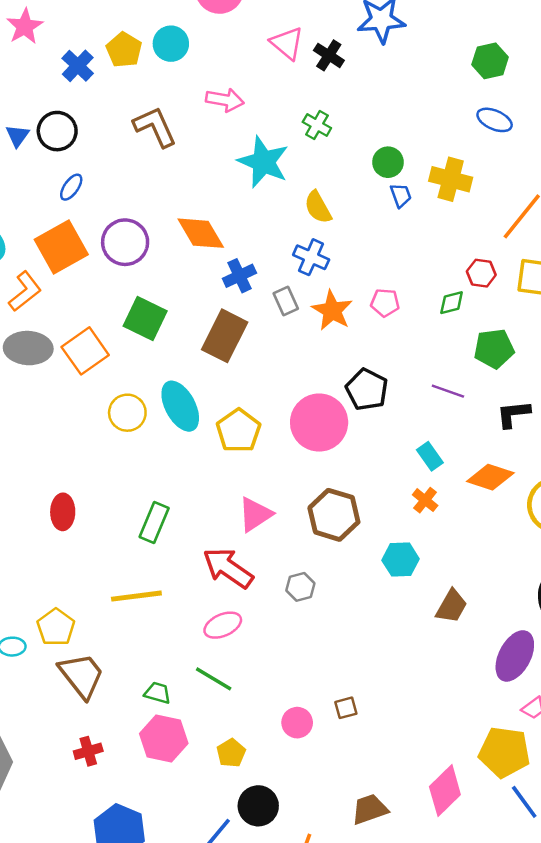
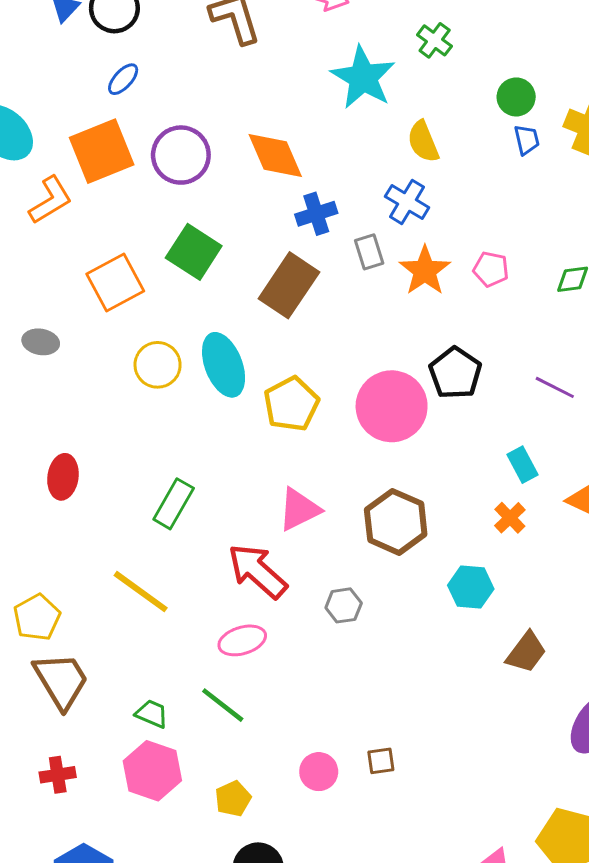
gray ellipse: (28, 348) -> (41, 342), moved, size x0.6
yellow line: (136, 596) -> (141, 592), turned 36

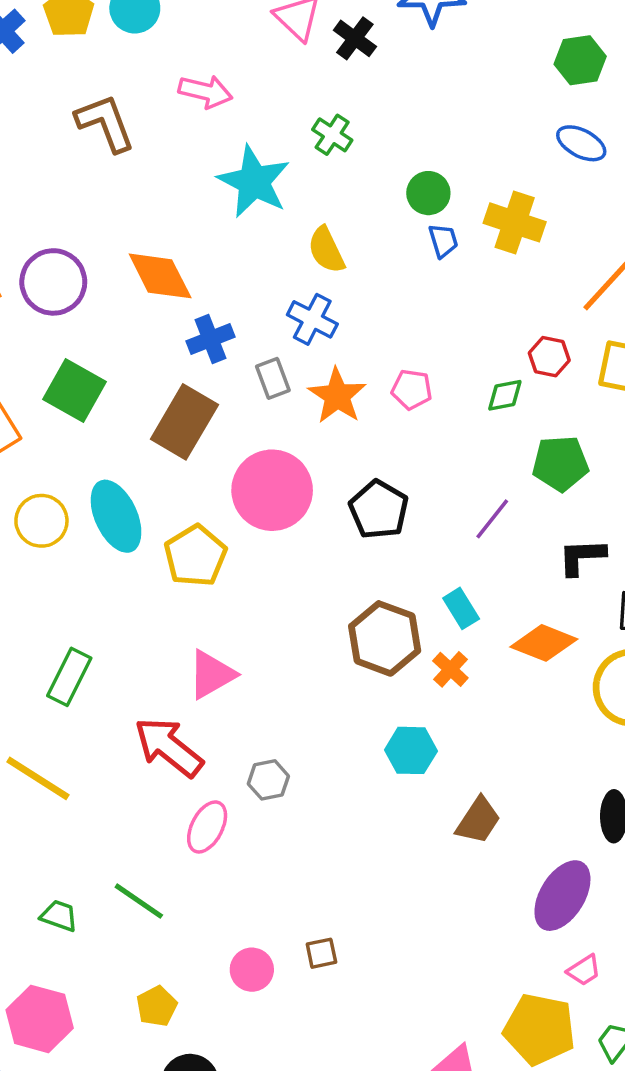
purple line: (555, 387) -> (492, 519), turned -75
pink circle: (392, 406) -> (272, 490), moved
brown hexagon: (396, 522) -> (385, 638), moved
pink ellipse: (242, 640) -> (207, 827), moved, turned -42
pink hexagon: (152, 771) -> (40, 1019), moved

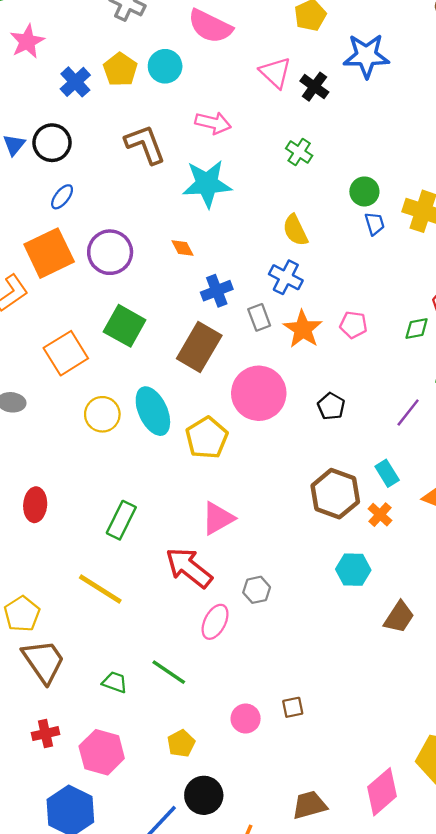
cyan star: (254, 182) -> (207, 184), moved, turned -30
orange diamond: (160, 276) -> (182, 248), size x0.5
black pentagon: (379, 510) -> (331, 406), size x0.7

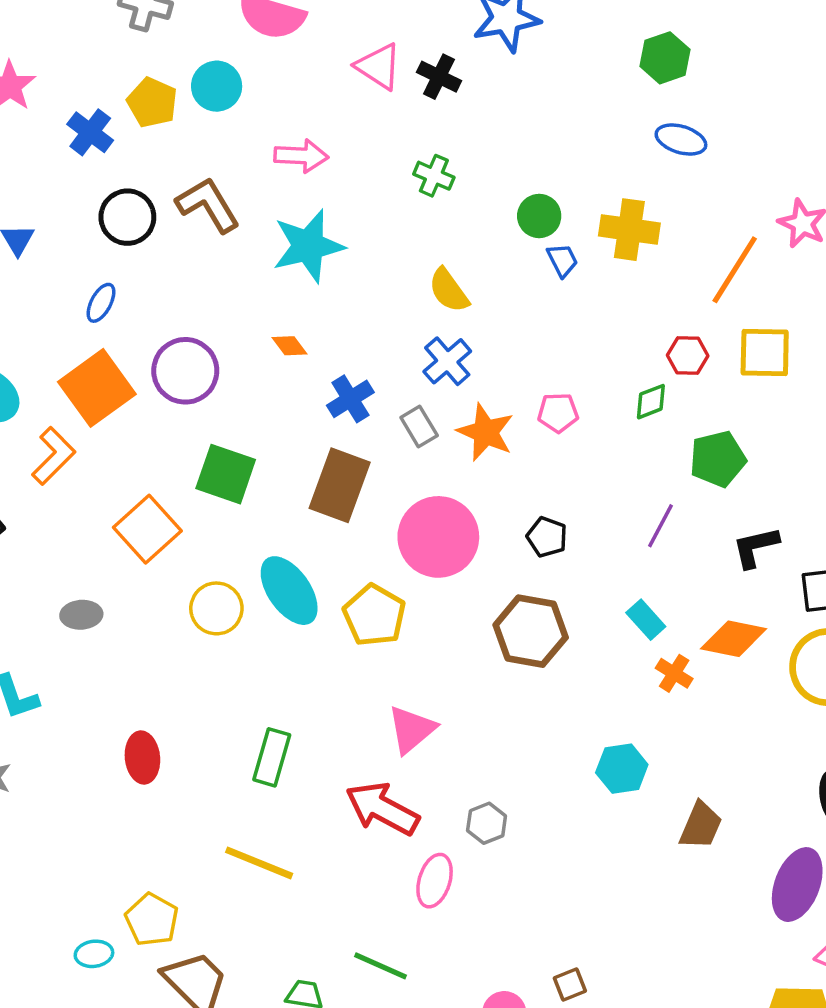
black circle: (52, 143) -> (127, 217), moved
blue cross: (286, 277) -> (447, 361), turned 32
brown hexagon: (335, 494) -> (531, 631), moved
orange cross: (380, 515) -> (674, 673), moved

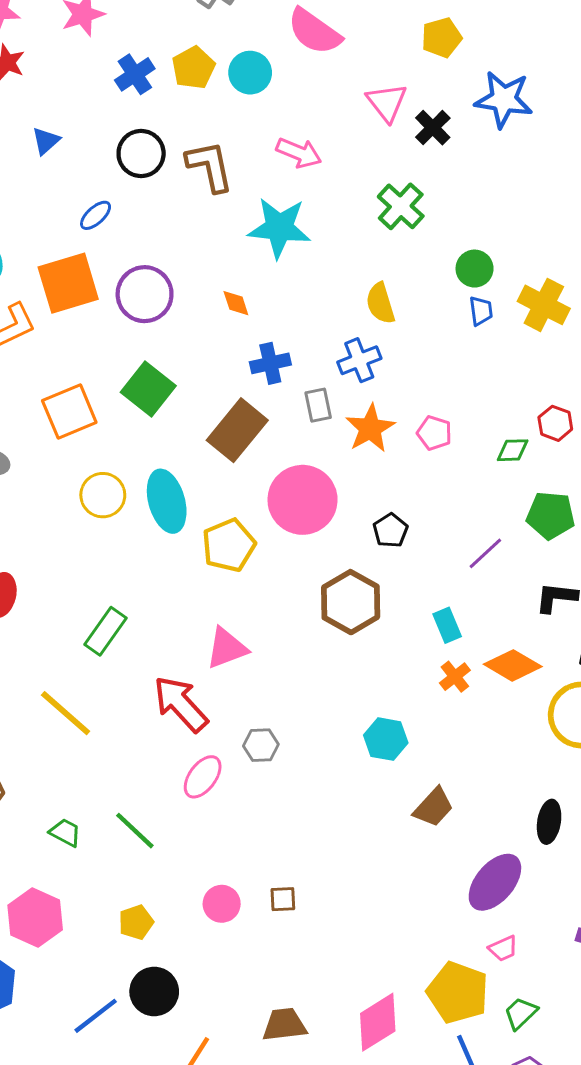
green cross: (434, 176) -> (401, 206), size x1.4

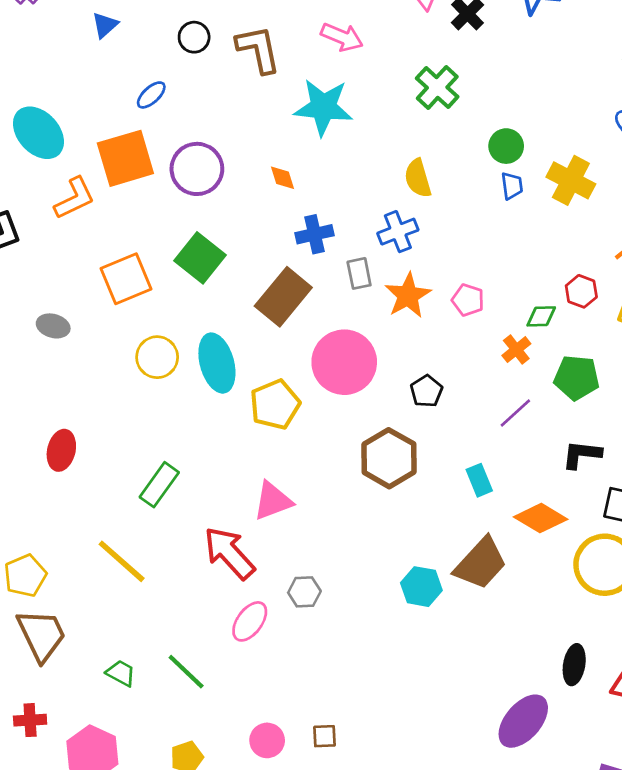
black circle: (141, 154) -> (194, 37), size x0.7
orange cross: (455, 677) -> (516, 350), moved
brown trapezoid: (433, 807) -> (481, 563), moved, size x1.4

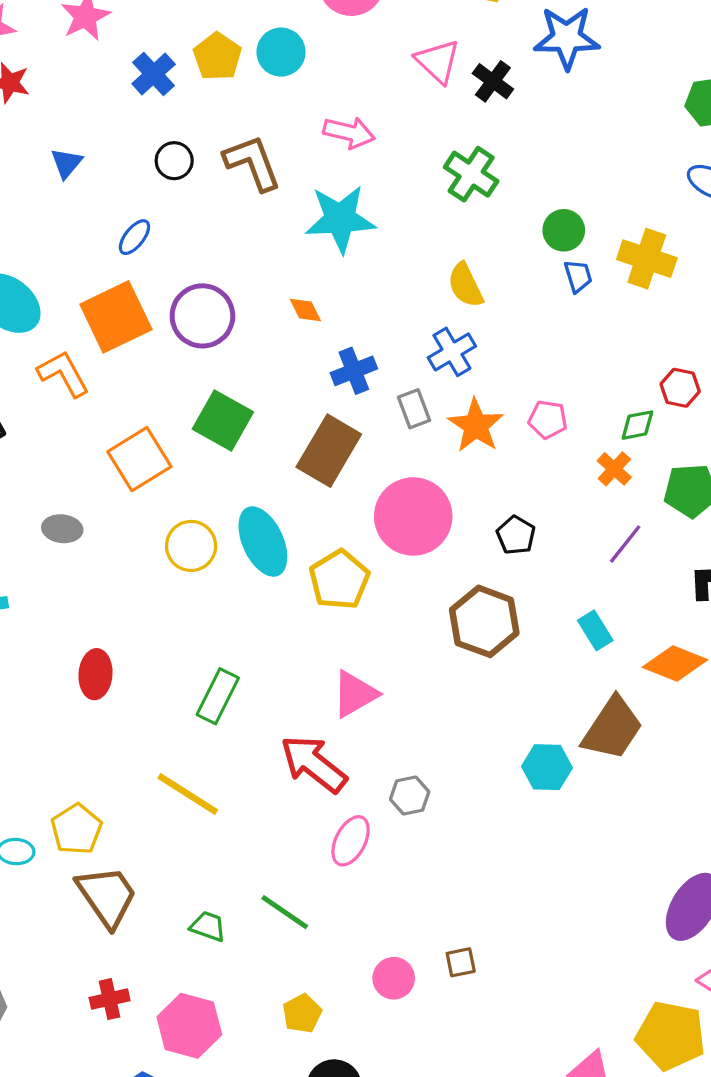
orange L-shape: (75, 198) -> (63, 374), turned -84

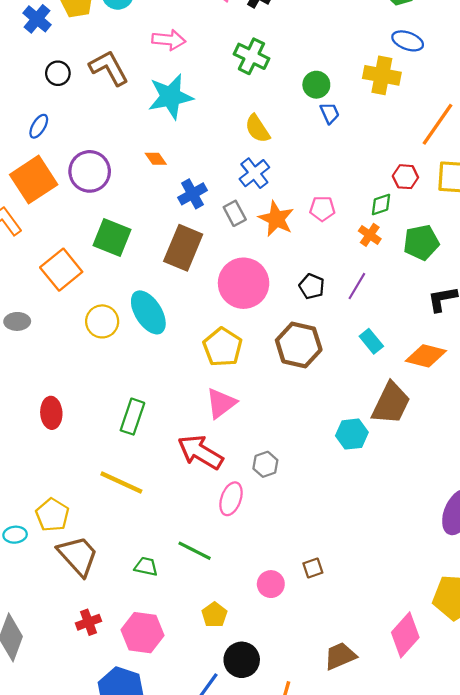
yellow cross: (647, 259) -> (382, 75), moved
purple line: (625, 544) -> (357, 286), moved
yellow pentagon: (339, 580) -> (223, 347), moved

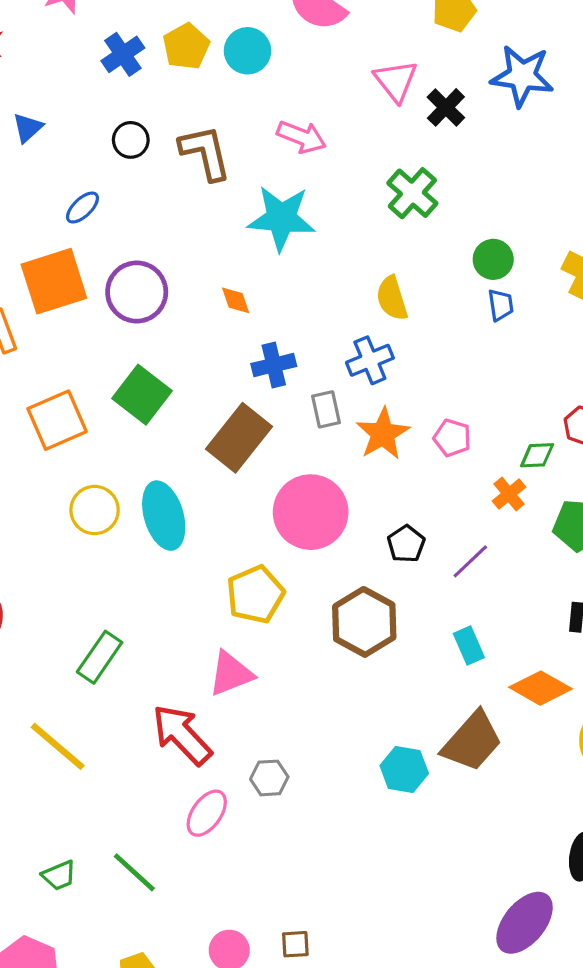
green trapezoid: (146, 567) -> (59, 875), turned 130

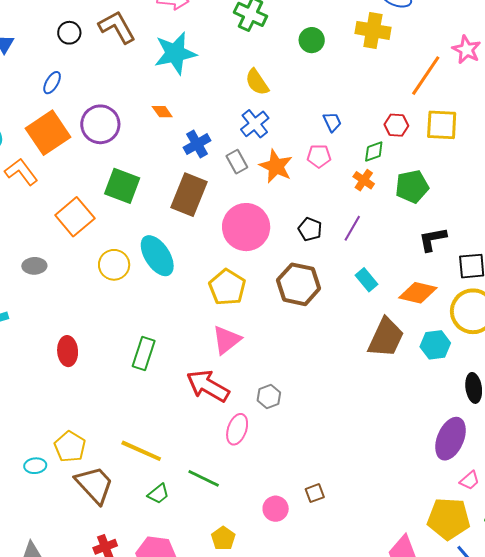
blue trapezoid: (501, 305) -> (332, 122), moved
yellow line: (58, 746) -> (141, 451), moved
cyan hexagon: (404, 770) -> (435, 345), moved

